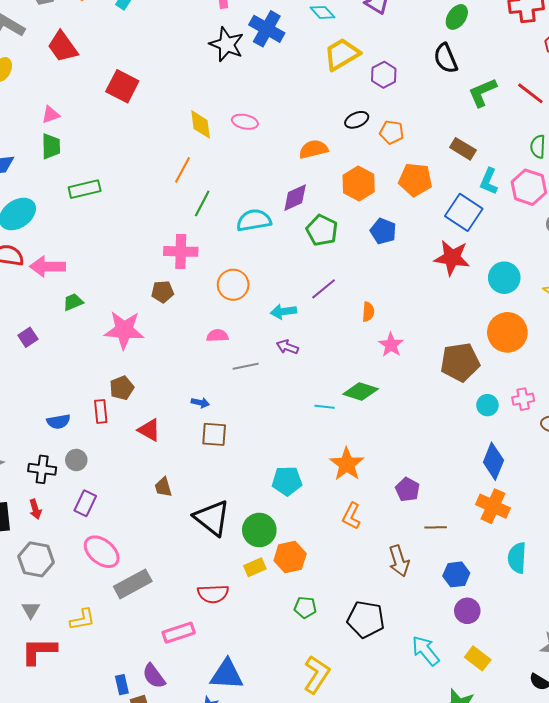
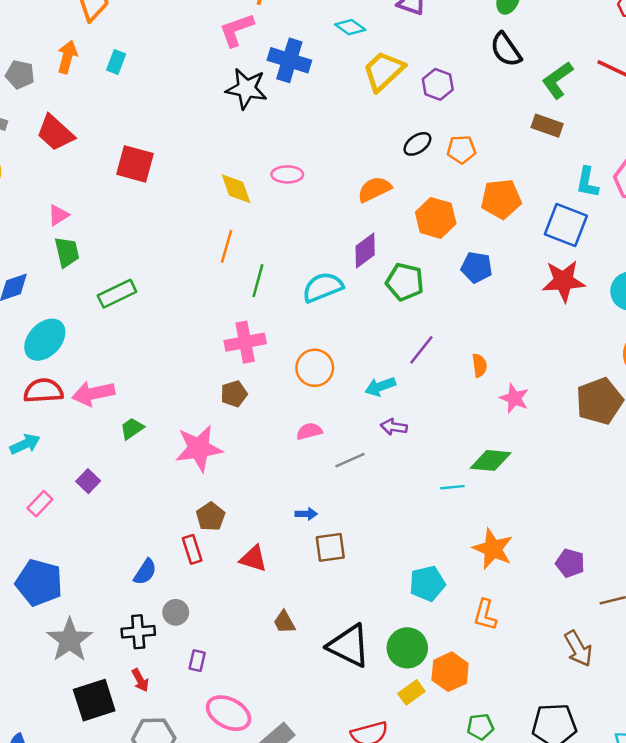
brown rectangle: (463, 149) -> (547, 126), moved
blue semicircle: (58, 422) -> (145, 572), turned -35
purple rectangle: (85, 503) -> (197, 661), size x0.7
orange L-shape: (351, 516) -> (485, 615), moved

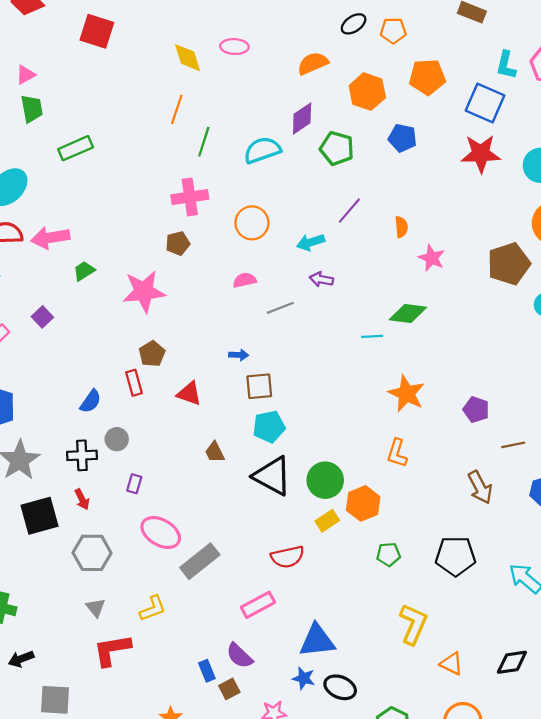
cyan pentagon: (427, 583) -> (269, 427), moved

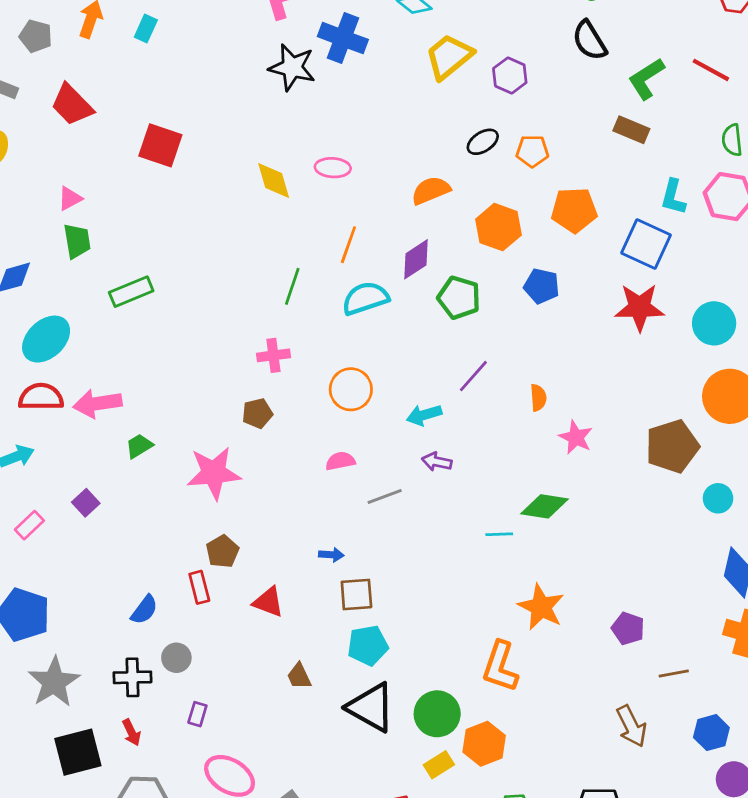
orange line: (177, 109) -> (348, 245), moved
pink cross: (190, 197) -> (273, 355), size x0.7
orange L-shape: (397, 453) -> (500, 667), moved, size x1.4

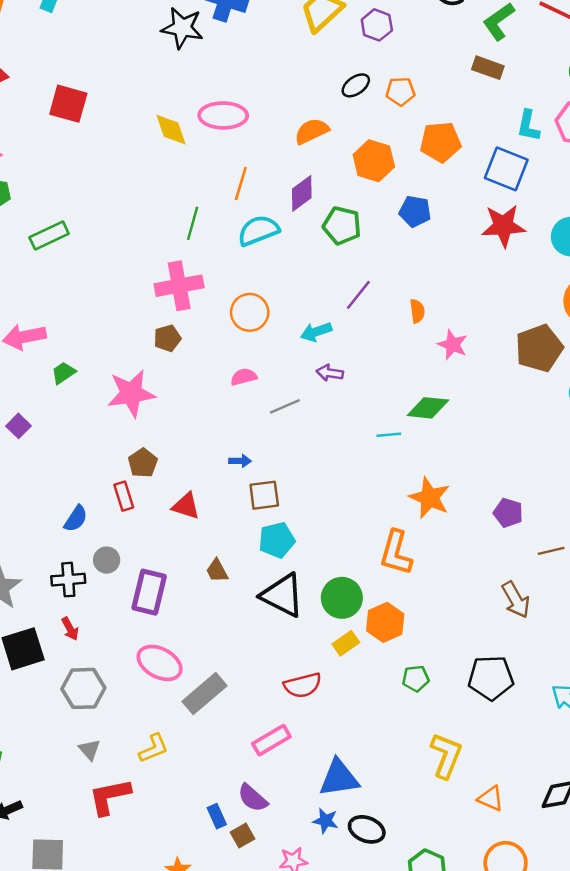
pink ellipse: (333, 168) -> (223, 115), size x1.5
pink cross: (273, 355) -> (179, 286), size x1.6
purple rectangle: (197, 714) -> (149, 592), moved, size x2.0

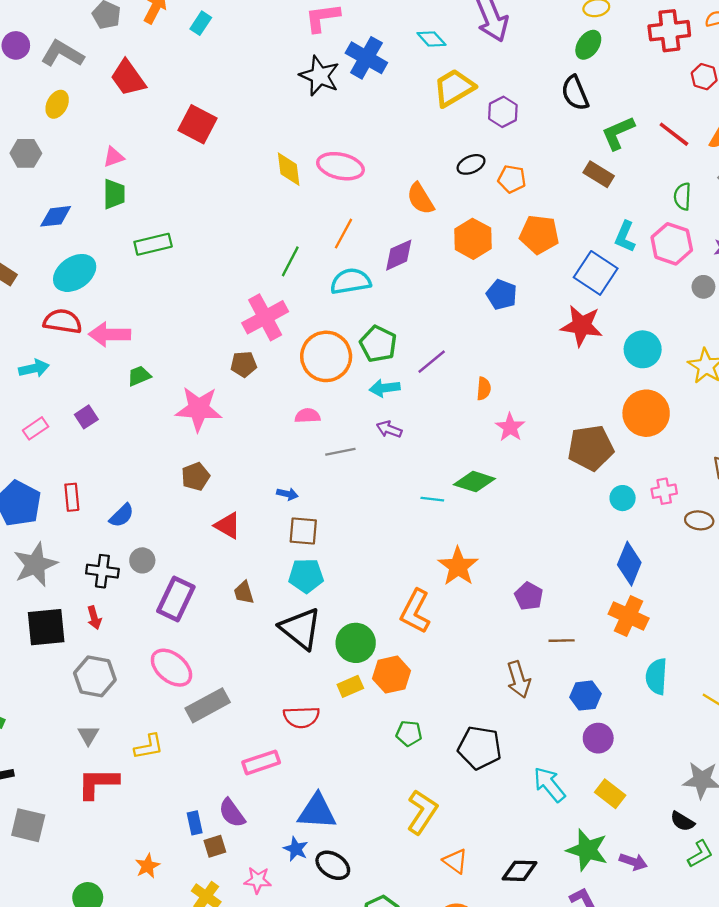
orange semicircle: (312, 131) -> (420, 199), turned -108
green pentagon: (342, 226) -> (378, 344), moved
pink cross: (179, 286) -> (265, 317), turned -30
orange circle: (250, 312) -> (326, 356), size x1.4
red rectangle: (124, 496) -> (72, 497), moved

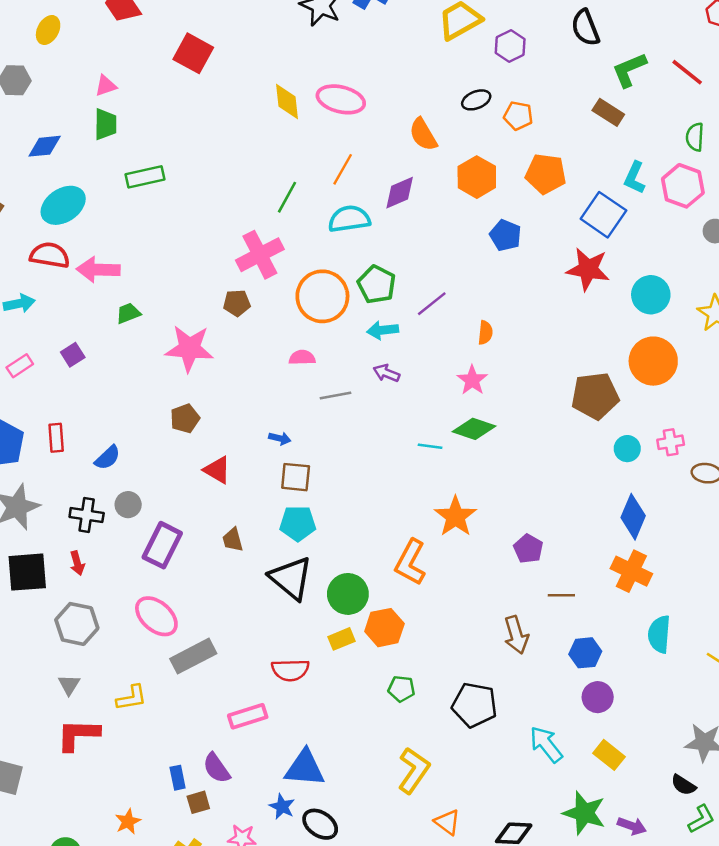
pink star: (510, 427) -> (472, 380), moved

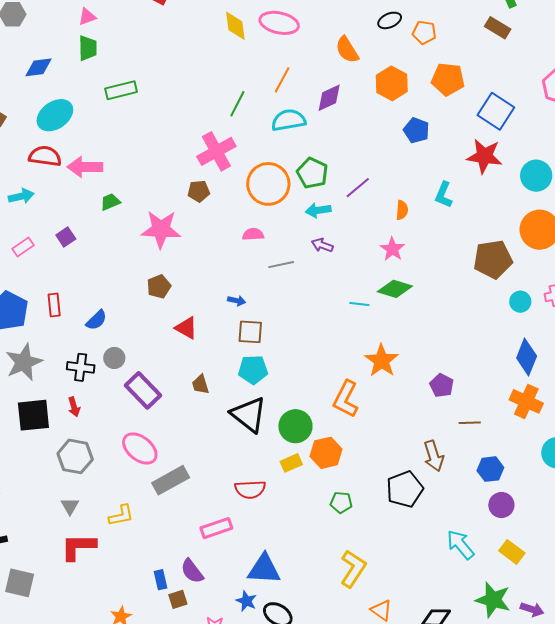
cyan L-shape: (635, 178) -> (444, 195), moved
purple rectangle: (162, 545) -> (143, 390), turned -69
black pentagon: (475, 705) -> (405, 489), moved, turned -30

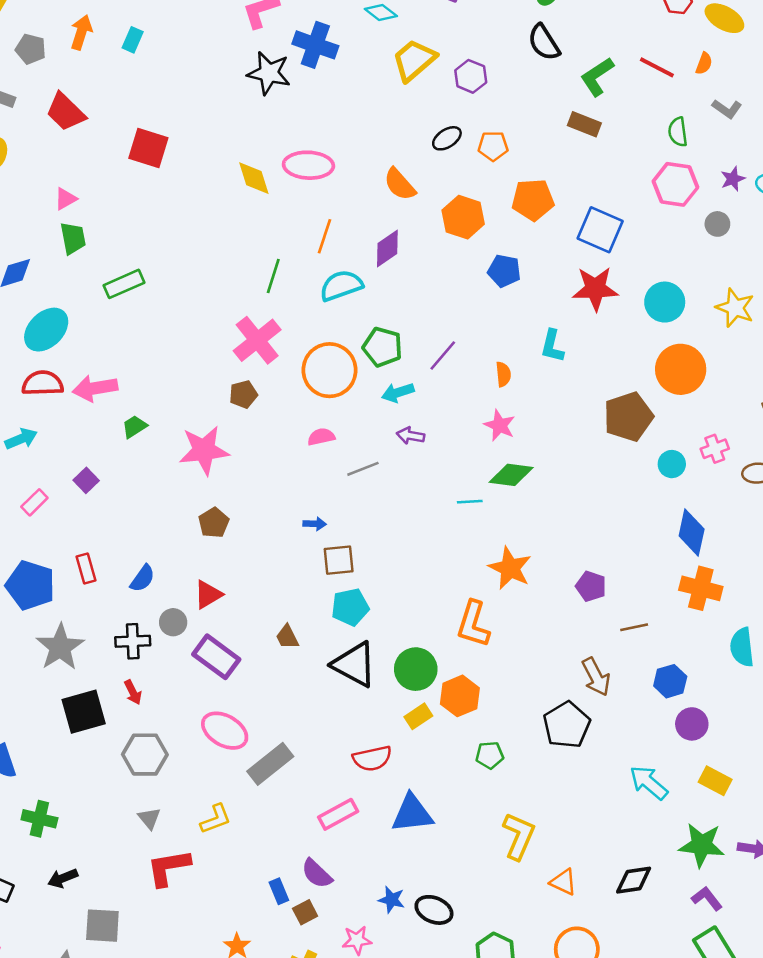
red triangle: (186, 328) -> (208, 594), moved, turned -50
blue triangle: (264, 569) -> (412, 813), moved

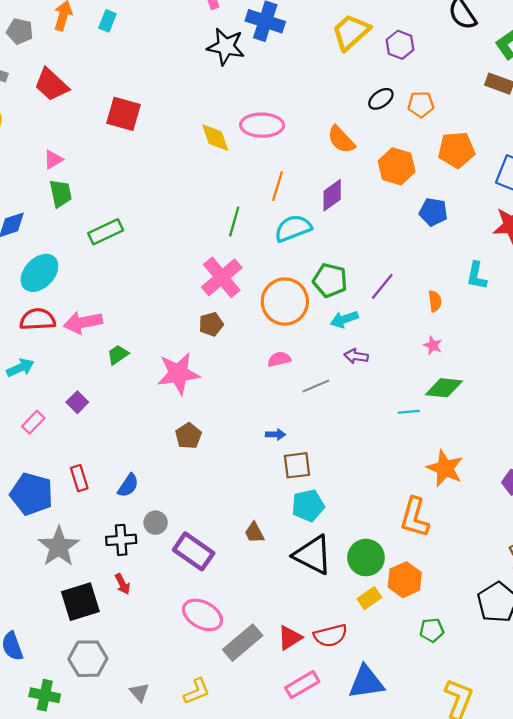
pink star: (500, 425) -> (433, 345), size x0.7
red triangle: (208, 594) -> (290, 638), moved
gray hexagon: (145, 755) -> (88, 659), moved

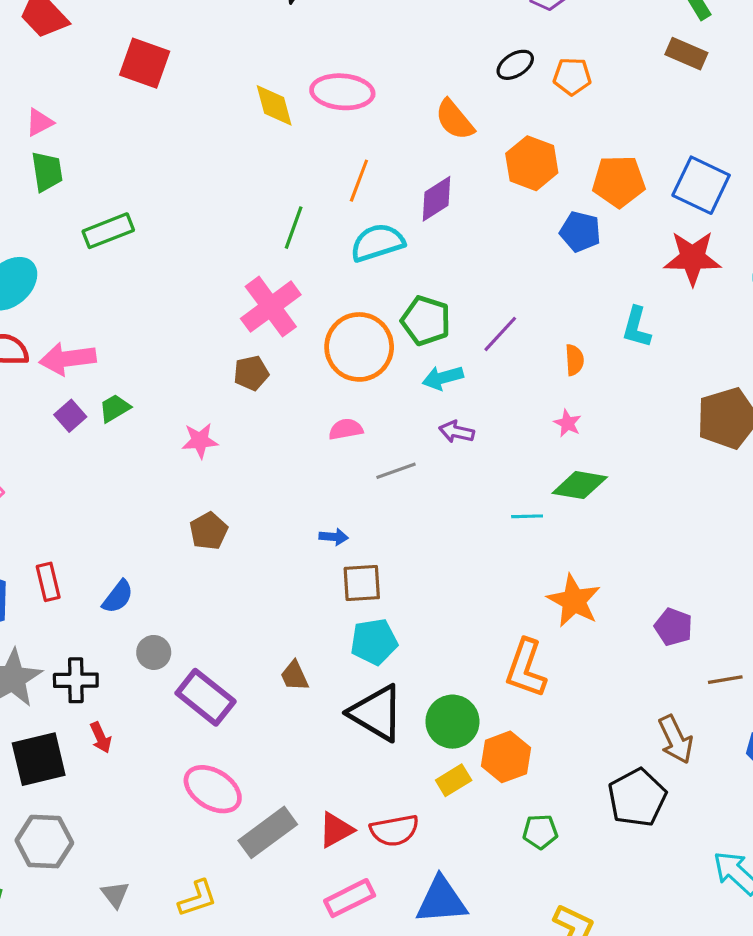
orange pentagon: (456, 150) -> (619, 181), moved
pink star: (178, 374) -> (200, 441), size x0.6
purple square: (77, 402) -> (70, 416), moved
black cross: (121, 540) -> (76, 680), moved

